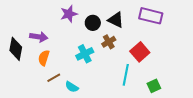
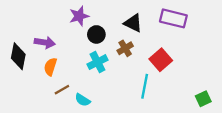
black circle: (93, 23) -> (96, 34), moved
green square: (154, 86) -> (203, 99), moved

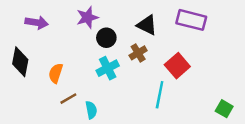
purple arrow: (45, 43) -> (37, 23), moved
green square: (203, 99) -> (224, 109), turned -35
cyan semicircle: (83, 100) -> (91, 110), turned -133

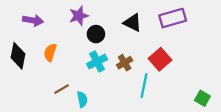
purple rectangle: (191, 20) -> (173, 18), turned -30
brown cross: (138, 53) -> (125, 63), moved
orange semicircle: (56, 73) -> (50, 52), moved

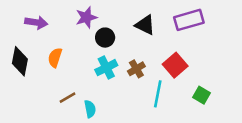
green square: (202, 98) -> (201, 95), moved

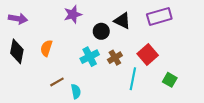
purple arrow: (36, 22) -> (18, 19), moved
black circle: (105, 38) -> (101, 31), moved

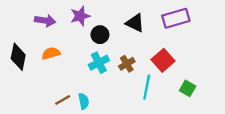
purple arrow: (18, 19) -> (45, 21), moved
black circle: (101, 31) -> (100, 35), moved
orange semicircle: (46, 48) -> (51, 53), turned 56
brown line: (57, 82) -> (63, 100), moved

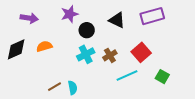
purple arrow: (45, 21) -> (29, 18), moved
black diamond: (18, 57) -> (16, 49), turned 55
cyan line: (147, 87) -> (127, 76), turned 55

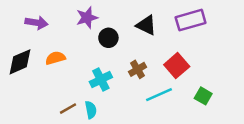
cyan cross: (86, 54) -> (101, 79), moved

